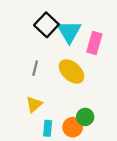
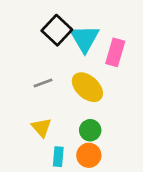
gray line: (35, 68) -> (43, 83), turned 56
yellow triangle: (34, 104) -> (42, 127), turned -30
green circle: (85, 117) -> (90, 130), moved

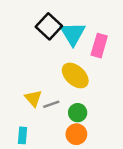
gray line: (43, 83) -> (51, 104), moved
yellow triangle: (42, 127) -> (33, 98), moved
cyan rectangle: (58, 157) -> (22, 135), moved

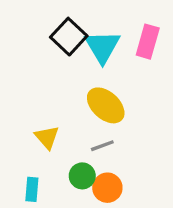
pink rectangle: (99, 46) -> (148, 42), moved
gray line: (51, 104) -> (102, 146), moved
green circle: (78, 113) -> (82, 176), moved

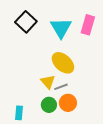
black square: (69, 37) -> (26, 22), moved
yellow triangle: (47, 137) -> (48, 82), moved
orange circle: (107, 188) -> (68, 103), moved

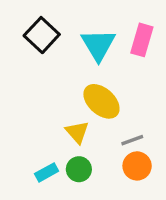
gray line: (61, 87) -> (132, 140), moved
orange circle: (68, 103) -> (137, 166), moved
cyan rectangle: (19, 113) -> (47, 172), moved, turned 56

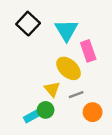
pink rectangle: (142, 40) -> (88, 51), moved, turned -35
gray line: (132, 140) -> (76, 95), moved
green circle: (79, 169) -> (46, 110), moved

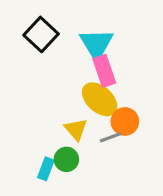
pink rectangle: (88, 51) -> (104, 71), moved
orange circle: (93, 112) -> (125, 121), moved
cyan rectangle: (31, 117) -> (46, 169), turned -40

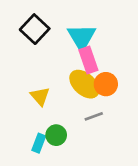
orange circle: (125, 121) -> (106, 84), moved
yellow triangle: (76, 129) -> (40, 96), moved

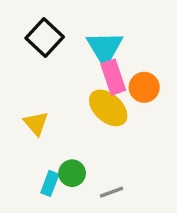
orange circle: (106, 84) -> (144, 87), moved
yellow triangle: (40, 96) -> (36, 123), moved
gray line: (94, 116) -> (112, 192), moved

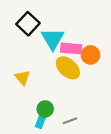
cyan triangle: (105, 48) -> (53, 39), moved
pink rectangle: (113, 77) -> (71, 48), turned -66
cyan rectangle: (50, 183) -> (41, 121), moved

